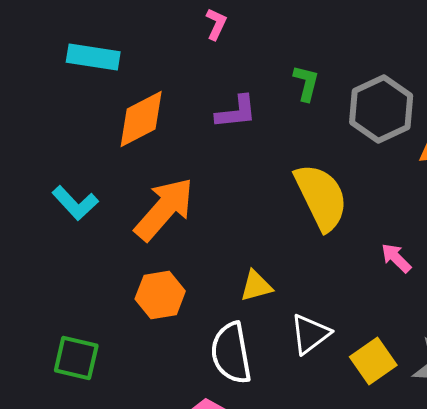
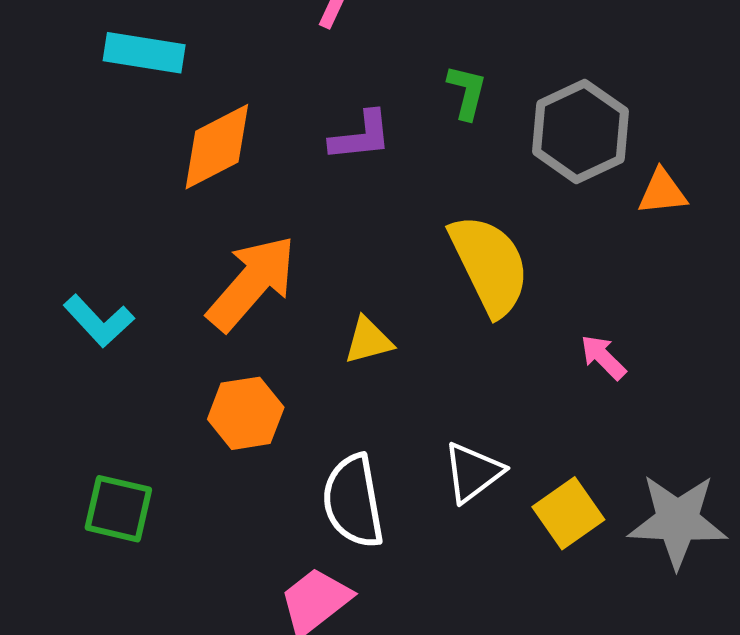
cyan L-shape: (75, 203) -> (99, 321), moved
yellow triangle: (256, 286) -> (368, 341), moved

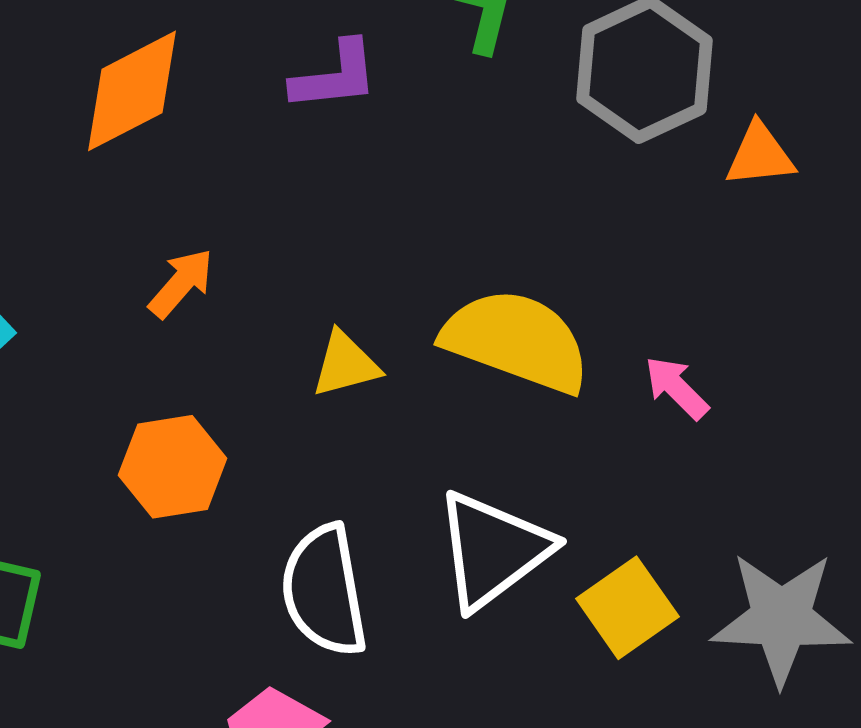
yellow semicircle: (490, 265) -> (516, 341), moved, turned -44
orange arrow: (252, 283) -> (181, 283), size x0.5
white triangle: (473, 472) -> (493, 550), size x1.4

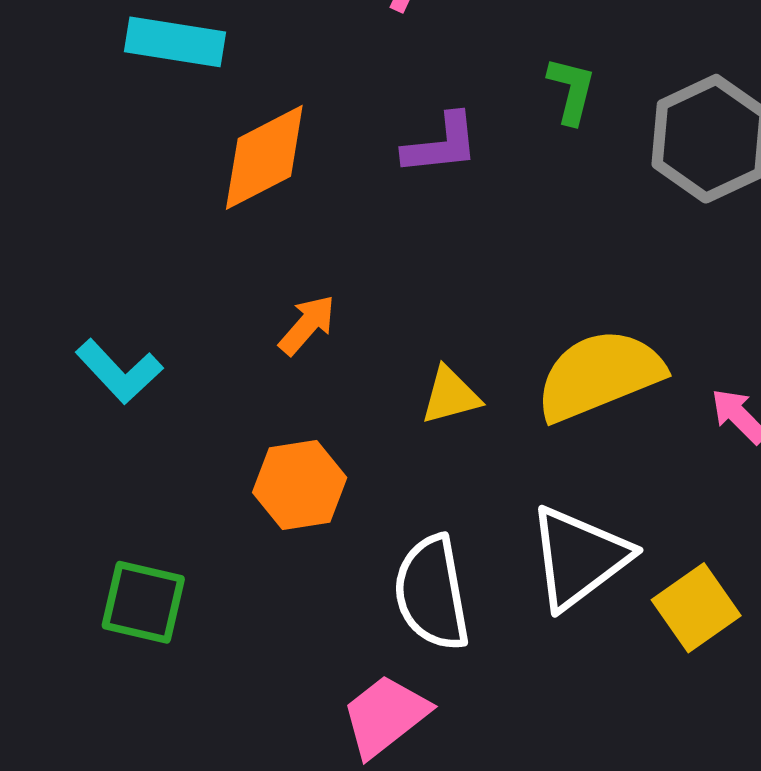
yellow semicircle: (516, 341) -> (599, 375), turned -42

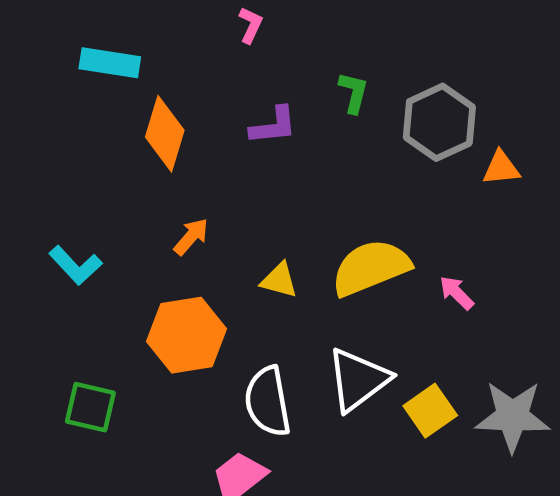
orange diamond: (264, 157) -> (165, 134), turned -46
yellow triangle: (450, 396) -> (279, 280), turned 30
orange hexagon: (300, 485) -> (186, 335), size x1.4

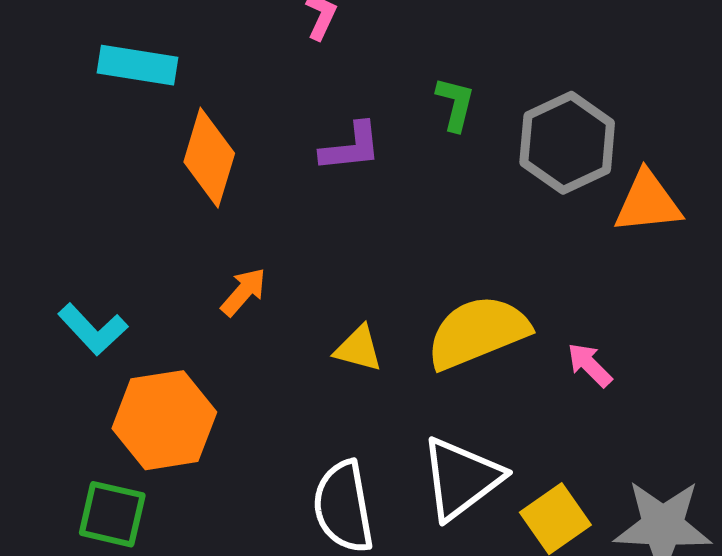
orange triangle: (501, 168) -> (648, 202), size x1.4
orange hexagon: (186, 335) -> (164, 420), moved

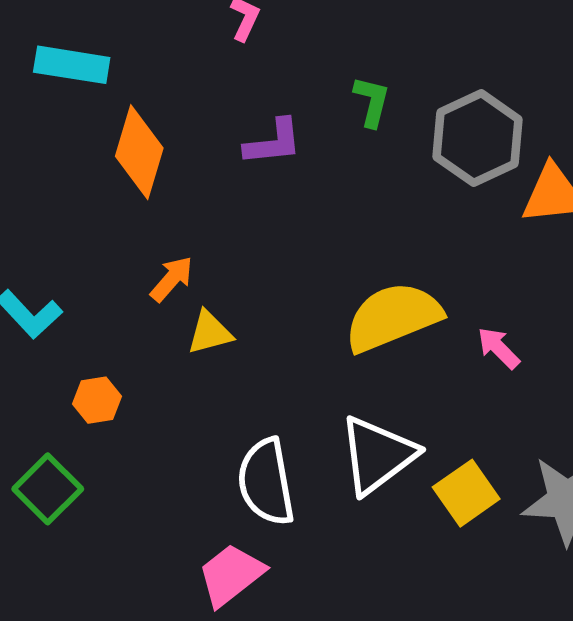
yellow triangle: (358, 349) -> (210, 332), moved, turned -30
orange hexagon: (164, 420) -> (97, 400), size x0.5
green square: (112, 514) -> (48, 489), turned 32

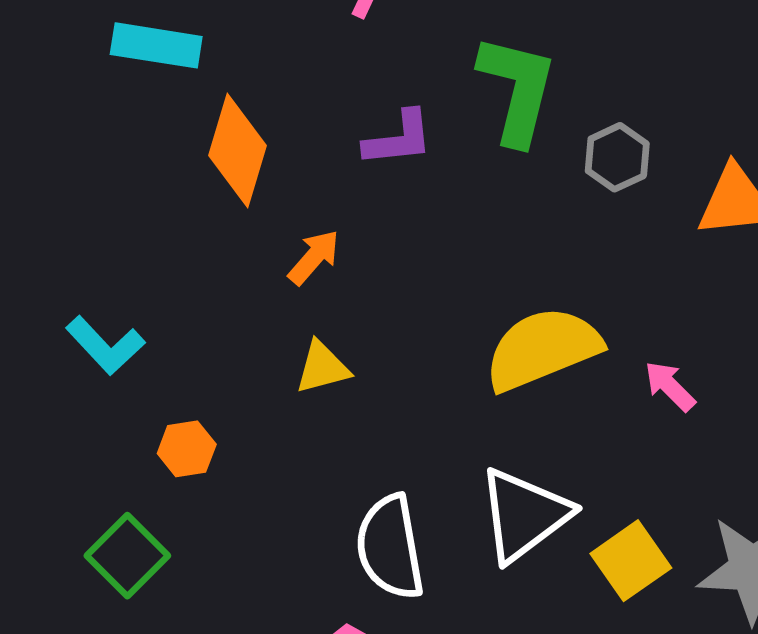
green L-shape: (372, 101) -> (517, 89), size x1.8
gray hexagon: (477, 138) -> (617, 157), moved, size x0.6
orange arrow: (172, 279) -> (314, 257), moved

